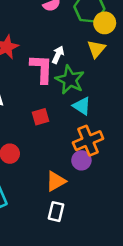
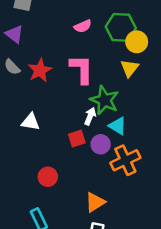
white arrow: (58, 55) -> (90, 116), moved
pink L-shape: (42, 69) -> (81, 69), moved
purple circle: (81, 160) -> (101, 144), moved

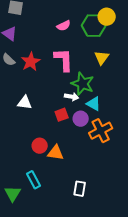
yellow circle: (137, 42) -> (107, 17), moved
white arrow: (90, 116) -> (72, 97), turned 80
orange triangle: (95, 202) -> (56, 153), moved, turned 42

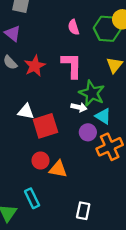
pink semicircle: (64, 26) -> (74, 27), turned 96
red square: (62, 115) -> (45, 126), moved, size x1.6

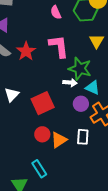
white triangle: (26, 112) -> (12, 95), moved, turned -49
orange triangle: (58, 169) -> (59, 140), turned -36
white rectangle: (83, 211) -> (83, 137), moved

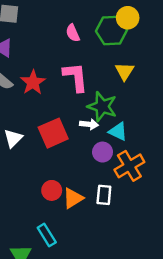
red square: (43, 103) -> (53, 133), moved

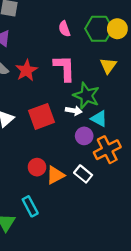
yellow circle: (128, 18) -> (117, 29), moved
white rectangle: (104, 195) -> (83, 174), turned -60

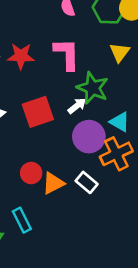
red star: (26, 70) -> (21, 56), turned 30
white arrow: (74, 111) -> (77, 106), turned -49
cyan triangle: (99, 119) -> (120, 122), moved
purple circle: (84, 136) -> (89, 137), size x1.5

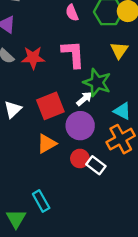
purple circle: (89, 137) -> (80, 126), moved
red circle: (31, 173) -> (80, 158), moved
orange triangle: (53, 183) -> (47, 144), moved

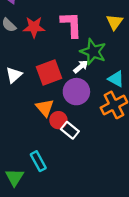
orange triangle: (47, 144) -> (45, 108), turned -42
red circle: (80, 158) -> (58, 120), moved
white rectangle: (96, 165) -> (70, 130), moved

